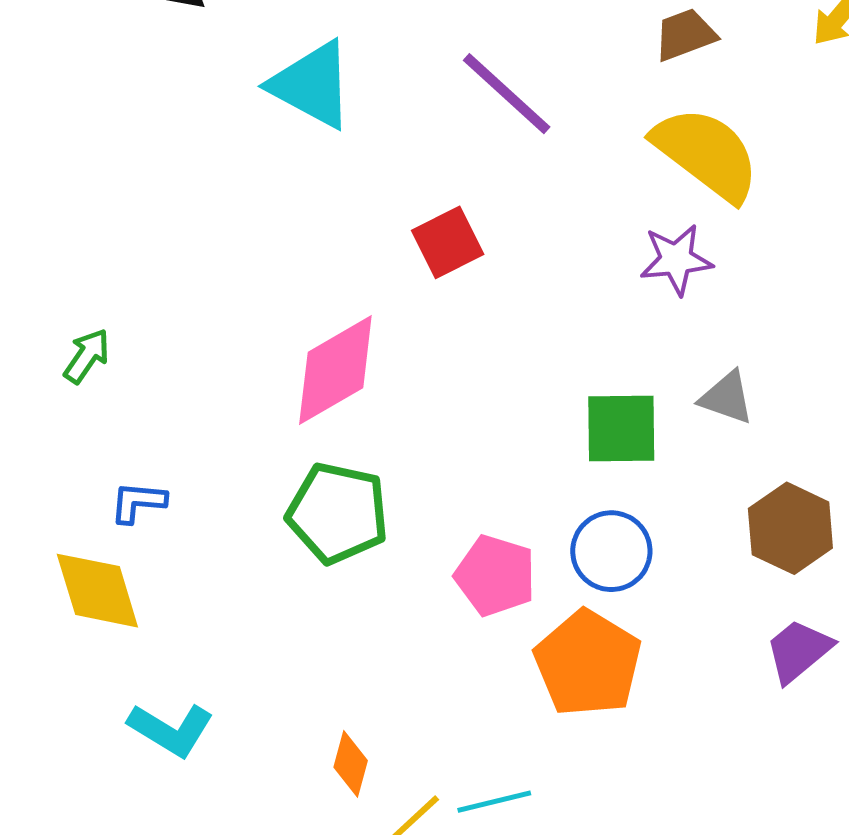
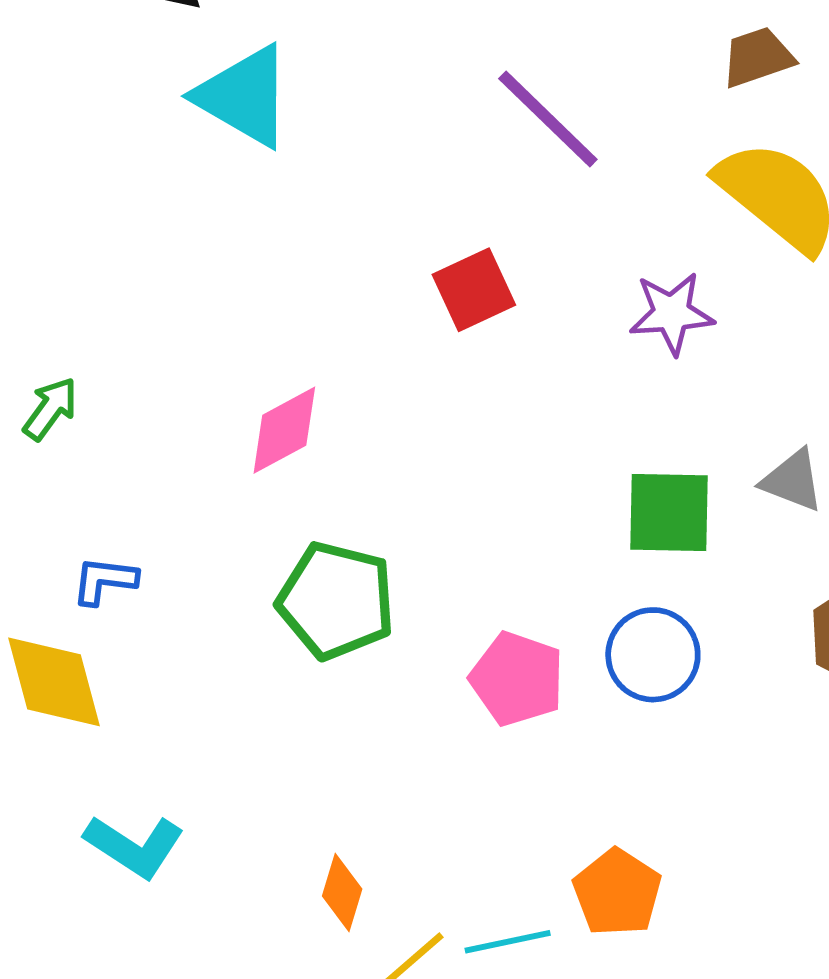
cyan triangle: (312, 85) -> (244, 96), moved
purple star: (676, 260) -> (672, 313), moved
pink diamond: (335, 370) -> (284, 430), moved, size x0.7
orange pentagon: (588, 663) -> (617, 892), moved, size x0.7

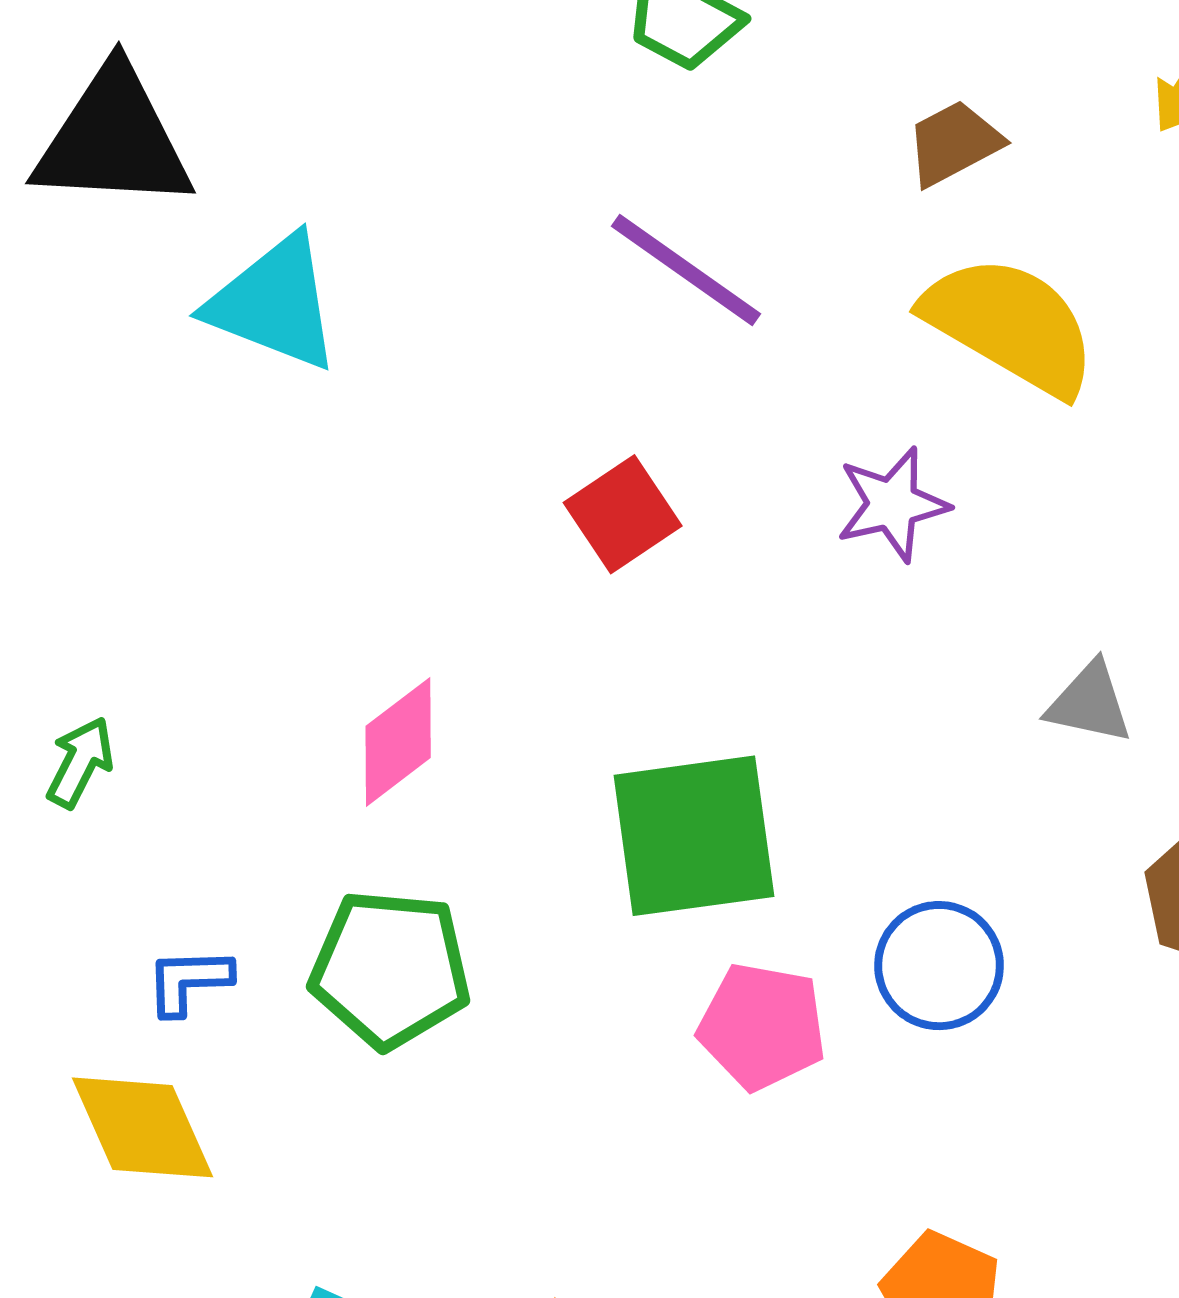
green square: (669, 513) -> (694, 836), moved, size x1.4
green pentagon: (336, 601) -> (390, 969), moved

